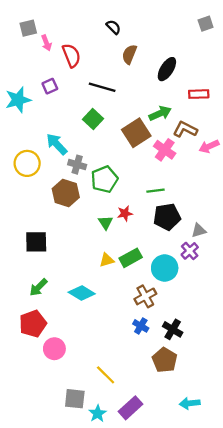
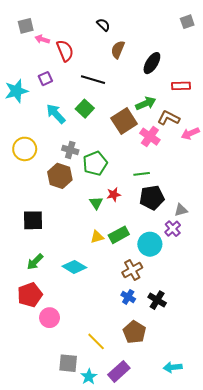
pink arrow: (46, 43) -> (42, 39), turned 128
cyan arrow: (57, 144) -> (56, 114), moved
brown pentagon: (165, 360) -> (134, 332), moved

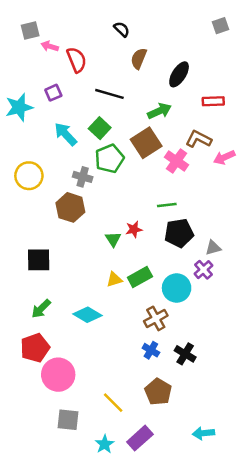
green arrow: (146, 103) -> (159, 111), moved
green pentagon: (95, 163) -> (109, 159), moved
pink circle: (50, 318) -> (58, 375), size x1.4
gray square: (68, 363) -> (68, 420), moved

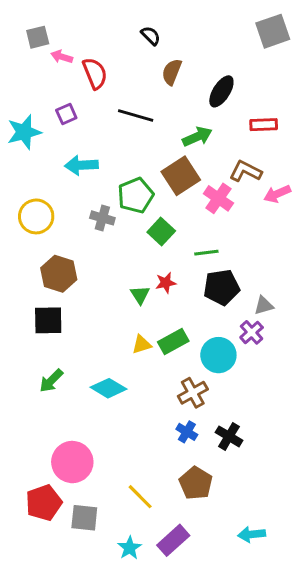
gray square: (221, 26) -> (273, 31), size x1.6
green square: (100, 128) -> (161, 232), moved
cyan arrow: (66, 134) -> (81, 165), turned -50
brown hexagon: (70, 207) -> (59, 274), moved
red pentagon: (35, 348) -> (44, 503), moved

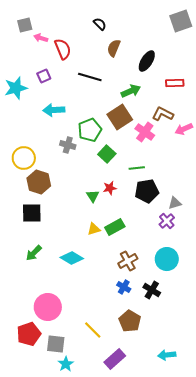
yellow circle: (36, 216) -> (24, 158), moved
cyan circle: (218, 355) -> (167, 259), moved
cyan star: (130, 548) -> (66, 364), moved

